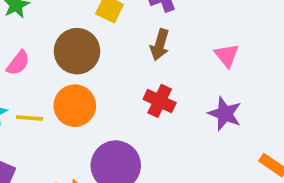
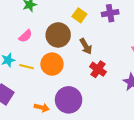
brown arrow: (160, 45) -> (86, 46), moved, turned -56

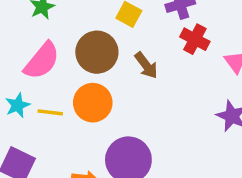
pink semicircle: (25, 36) -> (42, 61), size x1.6
red cross: (98, 69) -> (195, 39), moved

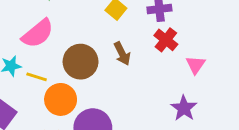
brown circle: (97, 52) -> (81, 62), moved
orange circle: (93, 103) -> (61, 99), moved

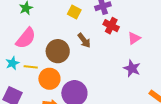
pink triangle: (196, 65) -> (134, 38), turned 32

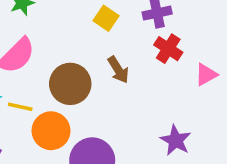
purple star: (132, 68) -> (176, 140), moved

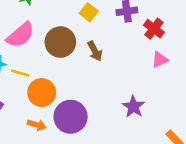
red cross: (168, 49) -> (154, 29), moved
brown circle: (70, 84) -> (60, 42), moved

